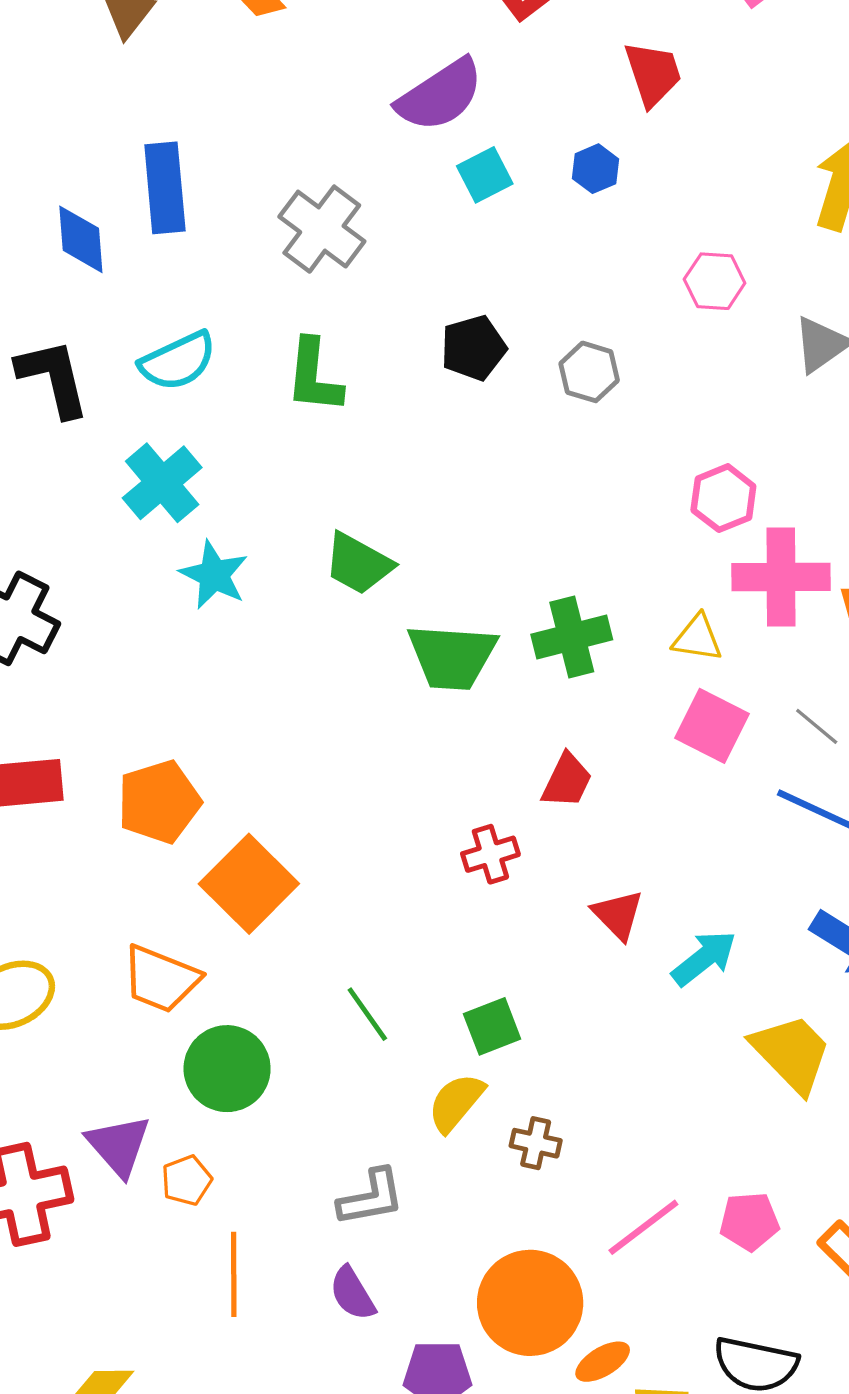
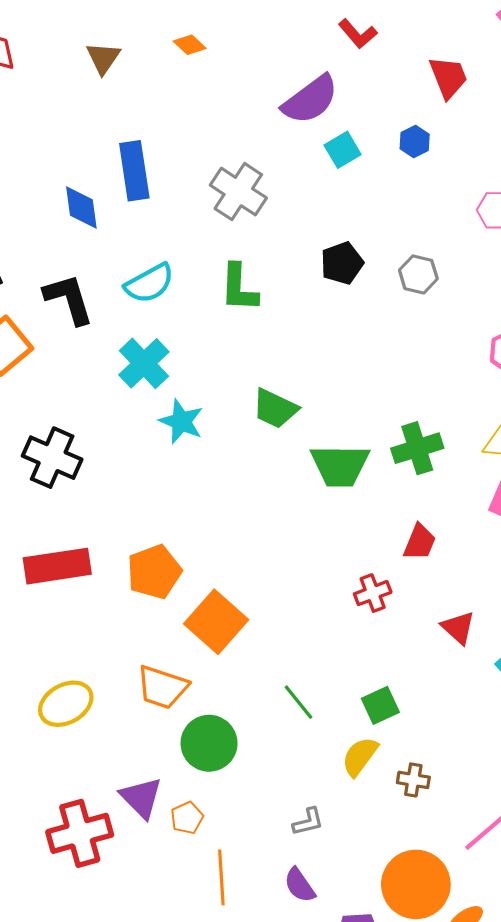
gray L-shape: (371, 1197) -> (308, 822), size x0.7

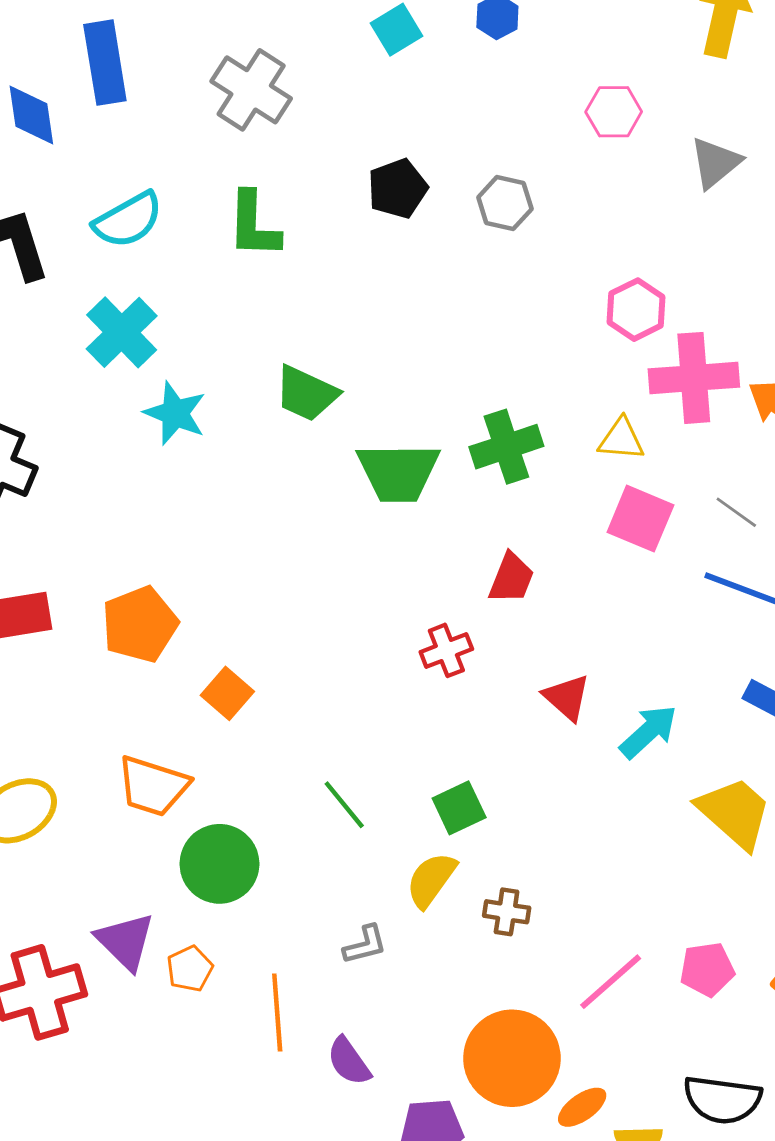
orange square: (216, 622) -> (227, 693), size x0.6
gray L-shape: (308, 822) -> (365, 945), moved
orange line: (221, 877) -> (277, 1013), moved

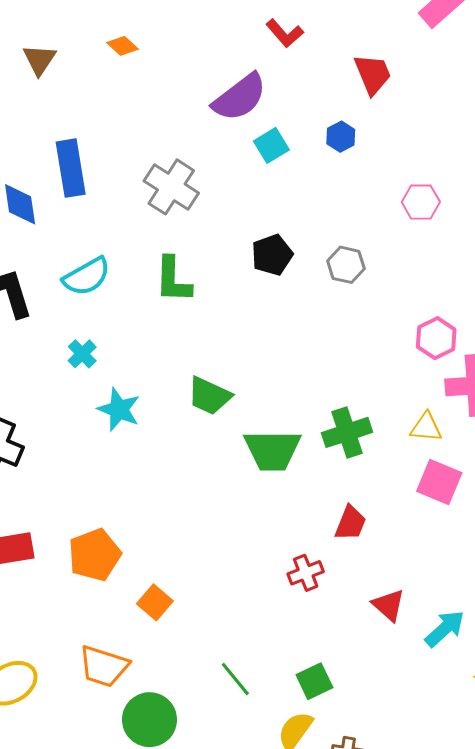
cyan cross: (122, 332) -> (82, 354), size x0.6

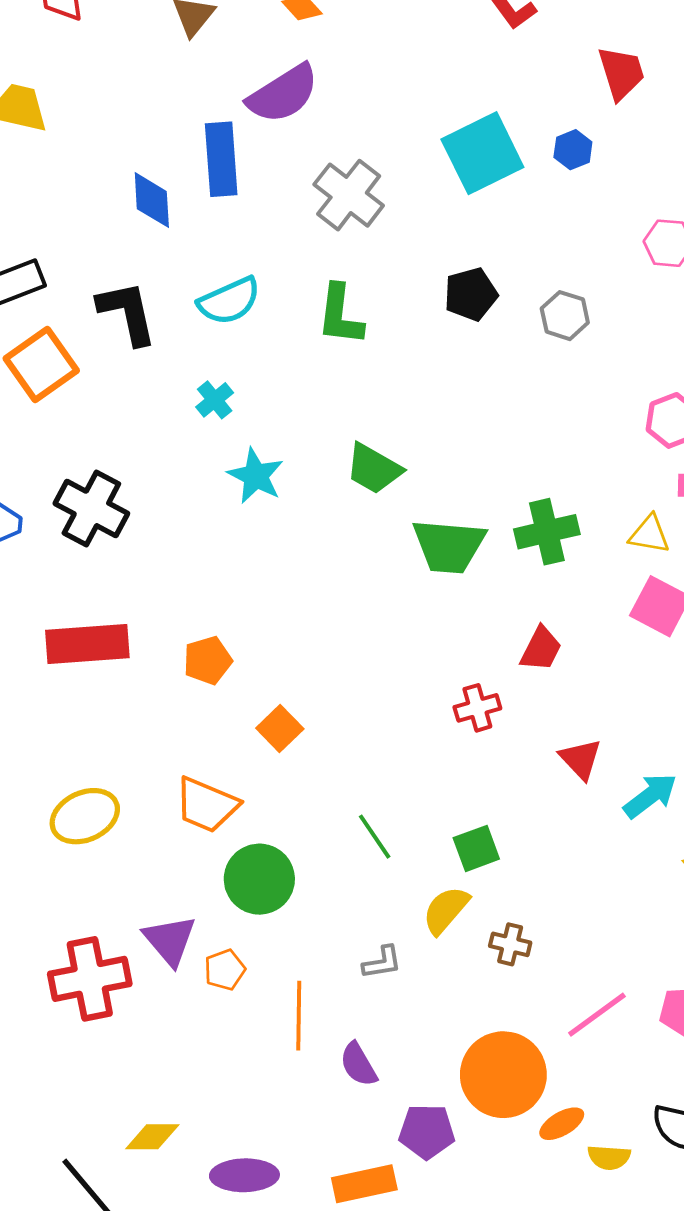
purple semicircle: (240, 97) -> (283, 94), moved
cyan square: (271, 145) -> (482, 153), size x1.8
orange pentagon: (95, 555) -> (208, 660), size x0.7

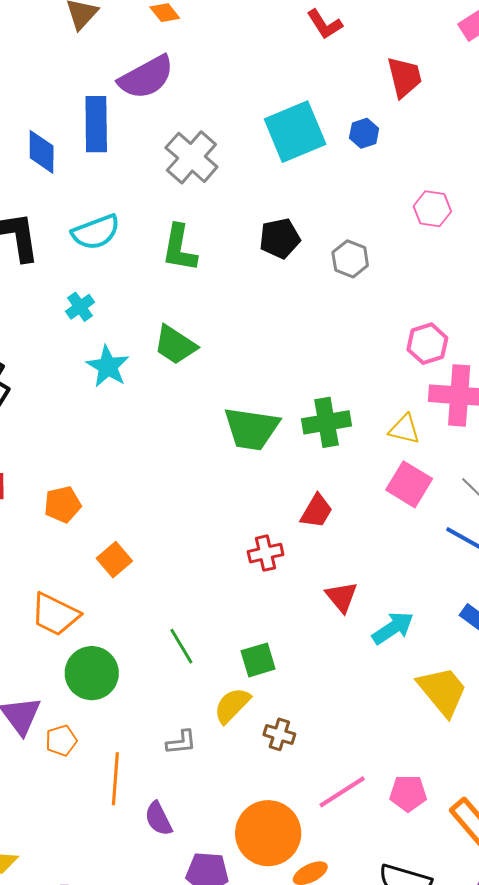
green trapezoid: (374, 469) -> (175, 345), moved

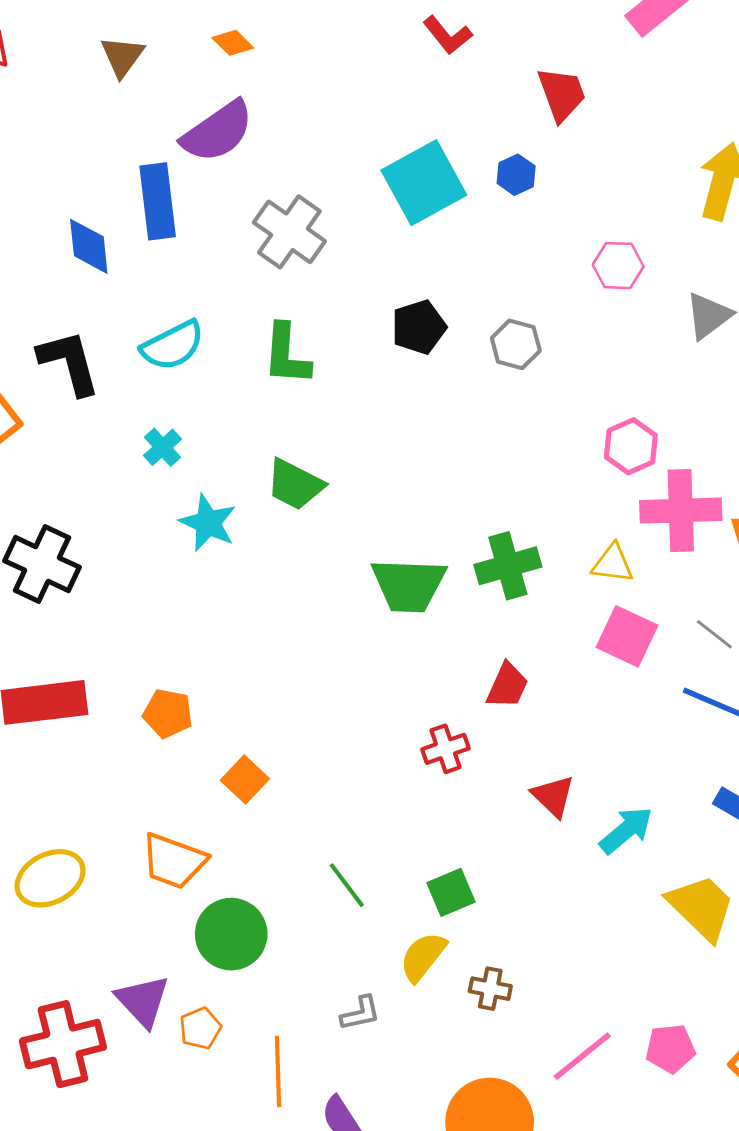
orange pentagon: (63, 504) -> (168, 713), turned 30

